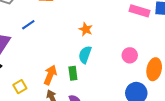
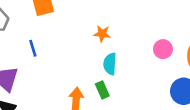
blue line: (28, 25) -> (33, 48), turned -56

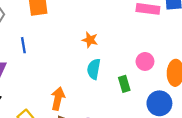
green rectangle: (102, 90) -> (124, 84), moved

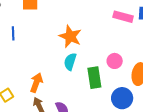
orange star: (90, 40) -> (70, 36), size x1.6
green rectangle: (124, 84) -> (94, 78), size x1.5

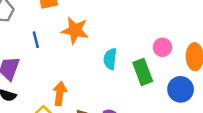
orange star: (70, 36) -> (75, 30), moved
orange arrow: (36, 83) -> (60, 93), moved

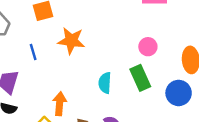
pink circle: (162, 47) -> (148, 47), moved
cyan semicircle: (110, 59) -> (105, 83), moved

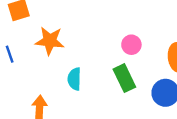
cyan semicircle: (105, 83) -> (74, 79), moved

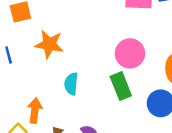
pink circle: (131, 45) -> (130, 53), size x1.5

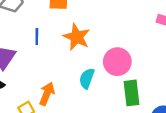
pink circle: (130, 53) -> (117, 62), moved

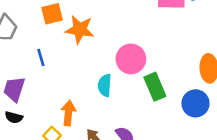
orange star: (77, 37) -> (80, 29), moved

